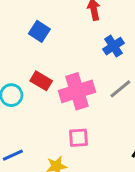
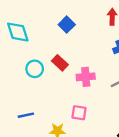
pink cross: (77, 91) -> (86, 77), size x0.7

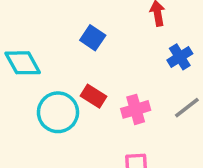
cyan circle: (35, 69) -> (58, 112), size x1.5

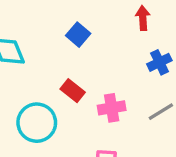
cyan circle: (58, 112) -> (37, 123), moved

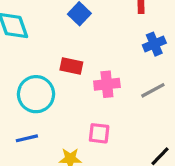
red rectangle: (73, 91) -> (71, 66), turned -30

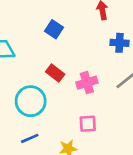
blue cross: (154, 44) -> (119, 43), turned 36
red rectangle: (71, 66) -> (55, 73), turned 36

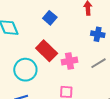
red rectangle: (55, 73) -> (47, 51), size x1.5

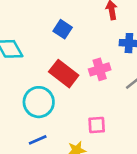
pink cross: (69, 61) -> (100, 69), moved

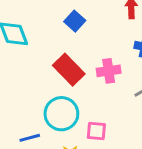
cyan circle: (39, 102) -> (61, 114), moved

